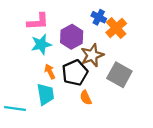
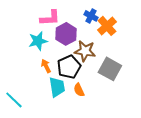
pink L-shape: (38, 22) -> (50, 18), moved
brown star: (92, 55) -> (85, 51), turned 30
cyan trapezoid: (46, 94) -> (57, 87), moved
cyan line: (15, 108) -> (14, 100), turned 36

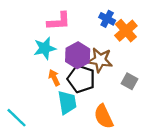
purple hexagon: (66, 34) -> (78, 55), moved
black pentagon: (69, 67) -> (81, 79), turned -30
gray square: (110, 69) -> (129, 81), size x0.6
orange semicircle: (79, 90) -> (104, 117), moved, size x1.5

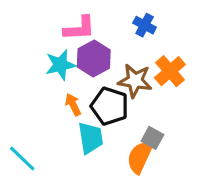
orange cross: (126, 31) -> (170, 71), moved
purple hexagon: (78, 55) -> (94, 58), moved
gray square: (129, 81) -> (152, 138), moved
orange semicircle: (104, 117) -> (140, 157), turned 50

